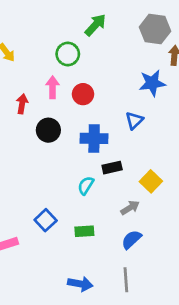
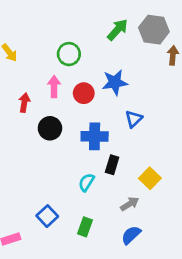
green arrow: (95, 25) -> (117, 30), moved
blue star: (152, 83) -> (115, 82), moved
black rectangle: (112, 168) -> (112, 165), turned -60
green rectangle: (84, 231) -> (85, 227), turned -66

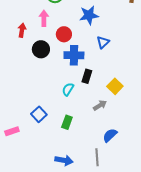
red circle: (84, 93) -> (64, 34), moved
blue semicircle: (131, 235) -> (110, 135), moved

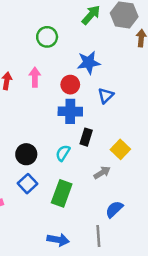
pink arrow: (44, 18) -> (35, 77), moved
red circle: (64, 34) -> (70, 85), moved
black circle: (41, 49) -> (26, 154), moved
green rectangle: (67, 122) -> (62, 193), size x1.5

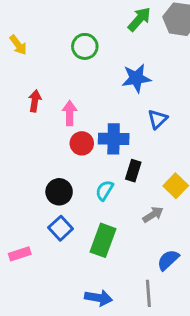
pink arrow: (35, 77) -> (70, 113), moved
red circle: (70, 85) -> (82, 143), moved

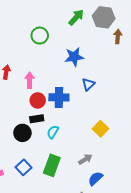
black rectangle: (133, 171) -> (37, 119), moved, turned 64
gray arrow: (153, 215) -> (85, 159), moved
blue square: (61, 228) -> (23, 167), moved

